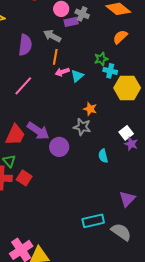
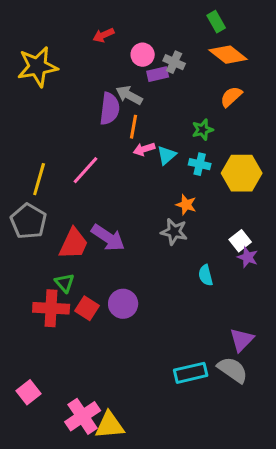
purple semicircle: (25, 45) -> (110, 109), moved
cyan cross: (110, 71) -> (200, 164), moved
purple circle: (59, 147) -> (123, 304), moved
gray semicircle: (121, 232) -> (233, 370), moved

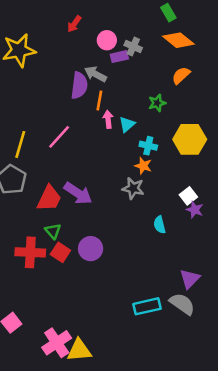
red arrow: (104, 35) -> (74, 24), turned -30
pink arrow: (144, 149) -> (108, 119), turned 102
cyan cross: (200, 164) -> (148, 146), moved
green triangle: (65, 283) -> (53, 231), moved

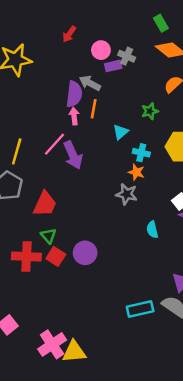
pink arrow: (108, 119) -> (74, 116), moved
purple arrow: (78, 193) -> (73, 155), moved, turned 32

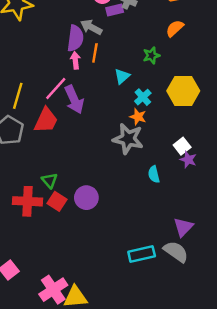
cyan cross: (141, 153) -> (143, 97), turned 35
gray star: (127, 194) -> (128, 139), size x1.4
red trapezoid: (45, 204) -> (46, 120), moved

